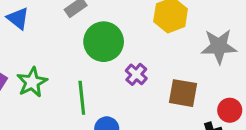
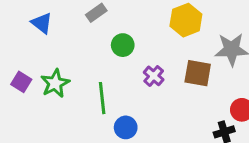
green circle: (104, 42) -> (123, 45), size x0.6
brown square: (183, 93) -> (198, 73), moved

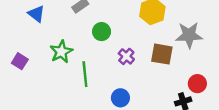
green star: (55, 83) -> (61, 52), moved
blue circle: (126, 127) -> (120, 98), moved

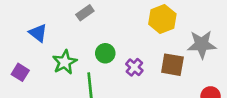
blue triangle: (36, 14) -> (38, 33), moved
green circle: (102, 32) -> (105, 53), moved

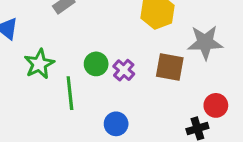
green circle: (105, 53) -> (96, 64), moved

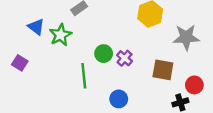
green star: (39, 64) -> (61, 35), moved
brown square: (170, 67) -> (163, 70), moved

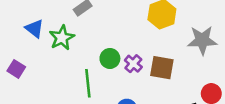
brown square: (163, 70) -> (162, 68), moved

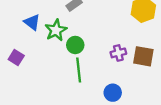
green circle: (110, 58) -> (75, 45), moved
purple cross: (133, 64) -> (118, 53), turned 35

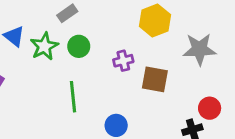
green circle: (75, 45) -> (79, 46), moved
purple cross: (118, 53) -> (123, 61), moved

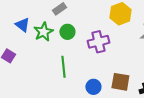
purple cross: (123, 61) -> (98, 42), size x1.5
brown square: (155, 79) -> (120, 82), moved

